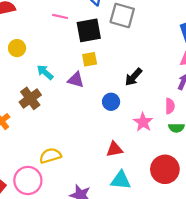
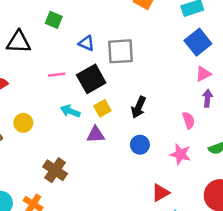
cyan arrow: (45, 72) -> (70, 111), moved
black arrow: (134, 77) -> (139, 107), moved
pink semicircle: (170, 106) -> (188, 120), moved

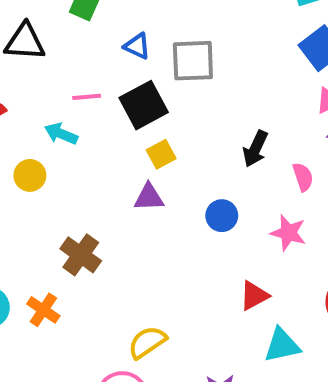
black arrow: (139, 107) -> (255, 149), moved
cyan arrow: (70, 111) -> (61, 134), moved

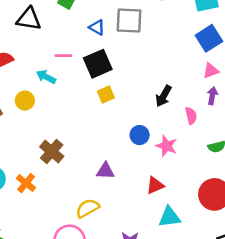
gray square: (193, 61) -> (129, 20), moved
purple triangle: (149, 197) -> (105, 171), moved
pink star: (288, 233) -> (166, 146), moved

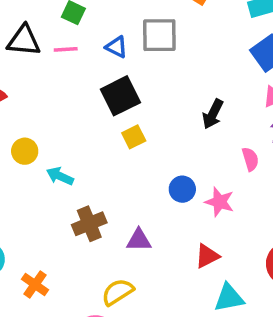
pink line: (63, 56) -> (66, 49), moved
cyan arrow: (46, 77) -> (60, 176), moved
black arrow: (164, 96) -> (213, 114), moved
brown cross: (52, 152) -> (89, 224), moved, turned 30
orange cross: (26, 183) -> (35, 284), moved

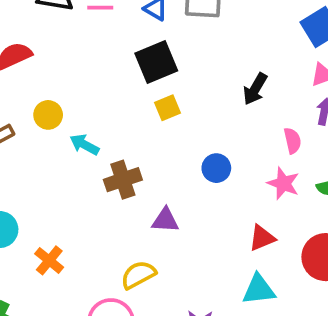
pink star: (220, 202) -> (283, 183), moved
brown cross: (89, 224) -> (123, 180), moved
red triangle: (207, 256) -> (262, 238), moved

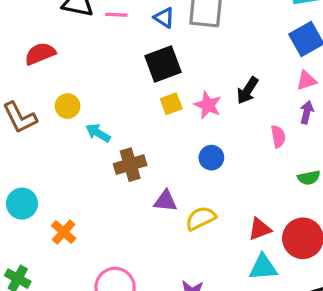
pink star: (283, 183) -> (208, 105), moved
red triangle: (262, 238) -> (260, 229), moved
yellow semicircle: (138, 275) -> (201, 218), moved
cyan triangle: (259, 290) -> (263, 267), moved

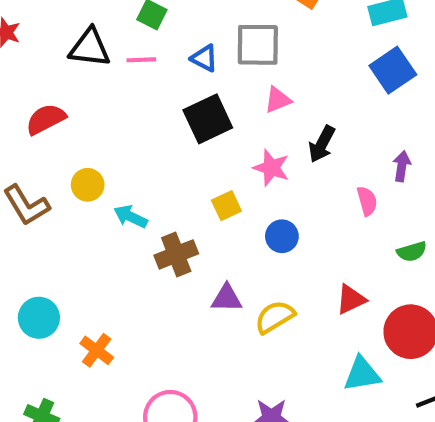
pink triangle: (307, 80) -> (278, 100), moved
yellow square: (171, 104) -> (226, 206), moved
red triangle: (260, 229) -> (351, 299), moved

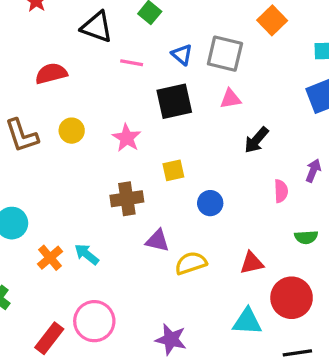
pink line: (141, 60) -> (132, 63), moved
pink star: (271, 168) -> (127, 138), moved
cyan arrow: (131, 217) -> (87, 254), moved

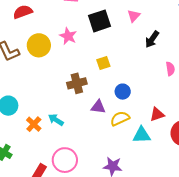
pink triangle: (231, 99) -> (134, 16), turned -32
yellow circle: (72, 131) -> (39, 45), size x1.5
pink star: (127, 138) -> (68, 36), moved
blue circle: (210, 203) -> (123, 92), moved
cyan triangle: (247, 322) -> (142, 135), moved

